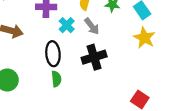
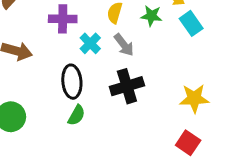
yellow star: (144, 38) -> (194, 98), moved, turned -30
green semicircle: (56, 79) -> (76, 115), turned 35

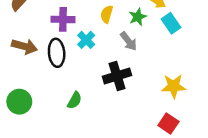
green star: (151, 16) -> (138, 17), turned -30
gray arrow: (124, 45) -> (129, 41), moved
black ellipse: (72, 82) -> (57, 53), moved

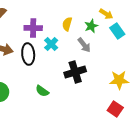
green semicircle: (75, 100) -> (42, 91), turned 96

